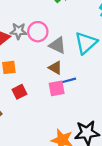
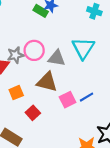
brown triangle: (55, 68) -> (47, 82), moved, size x1.5
blue line: (69, 80) -> (87, 97), moved

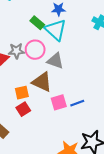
green rectangle: (41, 11) -> (37, 23), moved
cyan triangle: (83, 48) -> (56, 30), moved, turned -30
orange square: (16, 93) -> (22, 93), moved

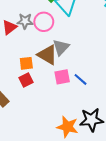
gray triangle: (55, 61) -> (61, 47), moved, turned 48
blue line: (77, 103) -> (81, 79), turned 56

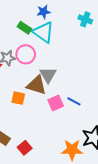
orange square: (26, 63) -> (18, 98), turned 32
red square: (26, 80) -> (25, 148), moved

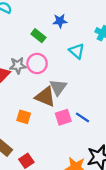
cyan triangle: (43, 32) -> (77, 51), moved, size x0.7
orange square: (18, 98) -> (24, 117), moved

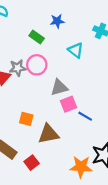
gray triangle: (58, 87) -> (59, 87), turned 42
brown triangle: (45, 97) -> (48, 134), moved, turned -30
pink square: (63, 117) -> (69, 104), moved

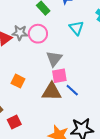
gray triangle: (59, 87) -> (54, 59), turned -48
brown triangle: (48, 134) -> (52, 92), moved

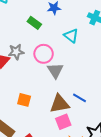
pink circle: (38, 34) -> (44, 54), moved
pink square: (59, 76) -> (63, 122), moved

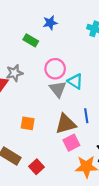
cyan triangle: (71, 36) -> (75, 81), moved
pink circle: (44, 54) -> (55, 69), moved
blue line: (80, 98) -> (86, 116), turned 56

